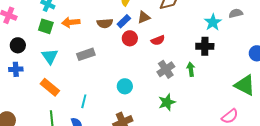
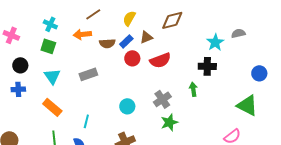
orange arrow: (71, 22) -> (82, 34), moved
red semicircle: (158, 40) -> (160, 60), size x1.5
gray cross: (166, 69) -> (162, 99), moved

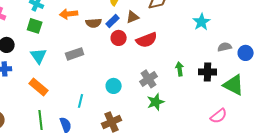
gray semicircle: (238, 33) -> (225, 47), moved
black cross: (207, 66) -> (208, 72), moved
cyan line: (86, 121) -> (81, 101), moved

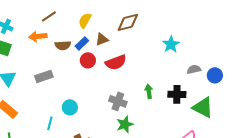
gray cross: (149, 79) -> (118, 101), turned -36
cyan circle: (114, 86) -> (70, 107), moved

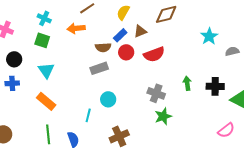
brown semicircle: (63, 45) -> (103, 47), moved
gray semicircle: (194, 69) -> (232, 51), moved
gray rectangle: (44, 76) -> (99, 68), moved

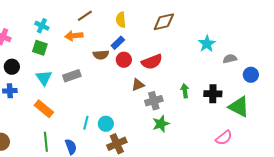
yellow semicircle: (123, 12) -> (121, 20), turned -35
brown triangle: (140, 31) -> (138, 85), moved
gray rectangle: (99, 68) -> (72, 76), moved
gray cross: (156, 93) -> (154, 101), turned -36
cyan circle: (108, 99) -> (106, 124), moved

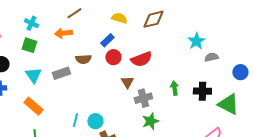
yellow semicircle: (121, 20) -> (119, 18), moved, turned 112
brown semicircle: (101, 55) -> (83, 59), moved
gray semicircle: (230, 59) -> (211, 57), moved
brown triangle: (138, 85) -> (127, 82), turned -40

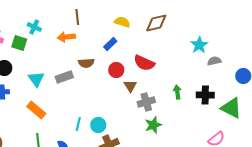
brown line: (74, 13) -> (77, 17), turned -63
green square: (29, 45) -> (19, 43), moved
red circle: (113, 57) -> (116, 70), moved
red semicircle: (141, 59) -> (144, 63), turned 45

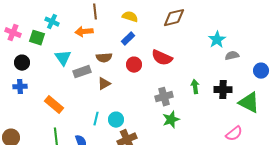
yellow semicircle: (122, 22) -> (130, 17), moved
cyan triangle: (36, 79) -> (63, 58), moved
brown triangle: (130, 86) -> (104, 84), moved, turned 32

